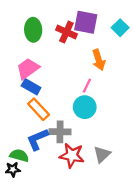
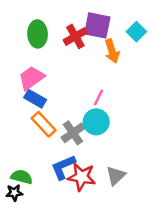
red cross: (66, 32) -> (75, 36), turned 36
orange arrow: (99, 60) -> (112, 51), moved
gray cross: (60, 132) -> (73, 133), moved, turned -36
blue L-shape: (37, 139) -> (63, 167), moved

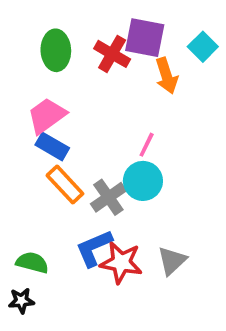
red cross: (75, 36) -> (112, 54), turned -30
black star: (14, 193) -> (21, 301), moved

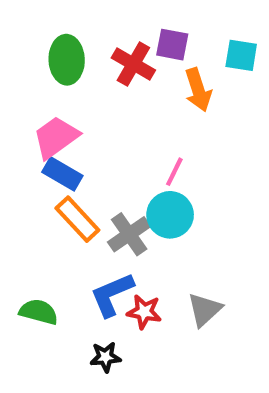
purple square: (145, 38) -> (172, 45), size x0.7
cyan square: (203, 47) -> (241, 55), turned -36
red star: (121, 263) -> (144, 312), size x0.7
black star: (21, 301) -> (105, 357), moved

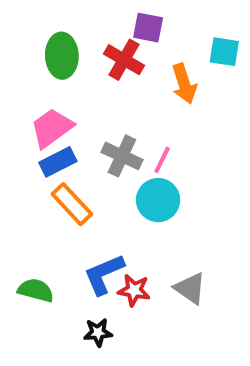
purple square: (172, 45) -> (148, 28), moved
blue rectangle: (62, 174) -> (58, 162), turned -57
gray cross: (129, 234) -> (122, 156), moved, turned -30
gray triangle: (205, 310) -> (190, 288), turned -42

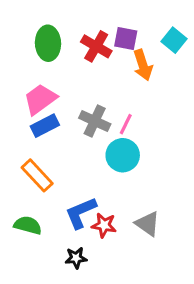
purple square: (148, 28) -> (126, 39), moved
cyan square: (224, 52) -> (174, 40), turned 30
orange rectangle: (72, 204) -> (37, 175), moved

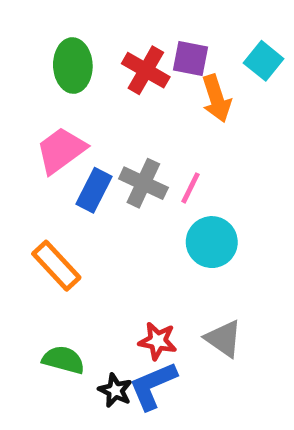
blue rectangle: (45, 126) -> (94, 190), moved, turned -36
cyan circle: (123, 155) -> (212, 242), moved
blue L-shape: (81, 213) -> (153, 386), moved
green semicircle: (28, 225) -> (63, 360), moved
black star: (76, 258) -> (115, 390), turned 30

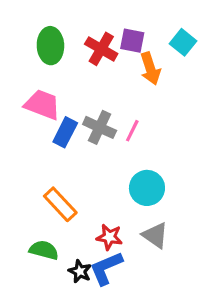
pink trapezoid: (61, 150) -> (42, 105), turned 57
cyan circle: (212, 242) -> (147, 188), moved
orange rectangle: (56, 266) -> (60, 204), moved

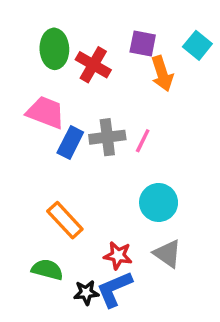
red cross: (101, 49) -> (93, 65), moved
gray cross: (100, 127) -> (107, 137), turned -32
black star: (80, 271) -> (86, 293), turned -30

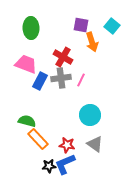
red cross: (93, 65) -> (63, 57), moved
orange rectangle: (65, 220) -> (38, 139), moved
green semicircle: (47, 270) -> (27, 121), moved

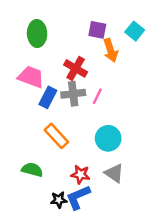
green semicircle: (27, 121) -> (32, 170), moved
orange rectangle: (38, 139) -> (56, 136), moved

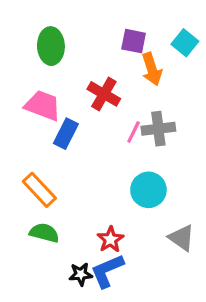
gray cross: (73, 94) -> (158, 129), moved
orange rectangle: (56, 136) -> (39, 190), moved
gray triangle: (114, 173) -> (182, 238), moved
red star: (80, 174) -> (110, 239), turned 30

